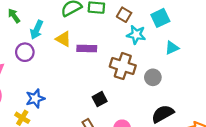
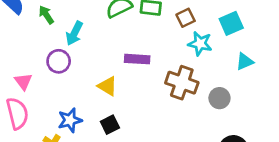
brown square: (124, 15) -> (186, 18), turned 32
yellow triangle: (63, 39) -> (108, 86), moved
black square: (100, 99) -> (110, 125), moved

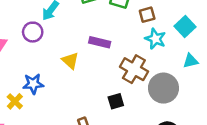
cyan square: (231, 23) -> (185, 26), turned -30
gray circle: (219, 98) -> (163, 88), size x1.6
black square: (110, 125) -> (116, 101), moved

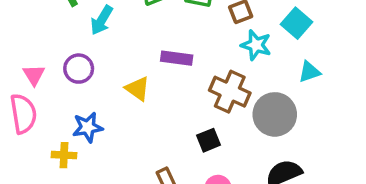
purple circle: (33, 32) -> (79, 69), moved
yellow cross: (15, 101) -> (64, 155), turned -35

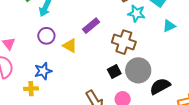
purple rectangle: (177, 58) -> (91, 26), turned -42
purple circle: (79, 69) -> (46, 36), moved
gray circle: (275, 114) -> (138, 70), moved

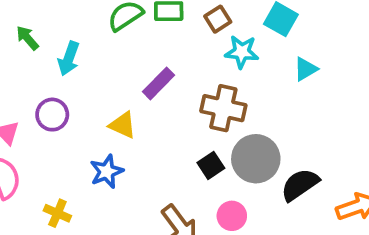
purple circle: (46, 36) -> (52, 115), moved
blue star: (43, 71) -> (107, 171), moved
yellow cross: (31, 89) -> (57, 213), turned 32

